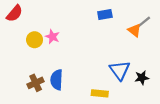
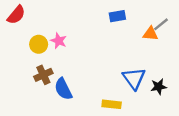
orange triangle: (134, 30) -> (150, 34), turned -32
blue semicircle: (57, 80) -> (63, 89), turned -30
brown cross: (36, 83) -> (43, 75), moved

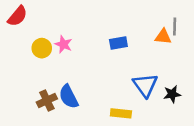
blue rectangle: (117, 16) -> (118, 43), moved
gray line: (161, 24) -> (175, 26), turned -49
brown cross: (43, 75) -> (47, 100), moved

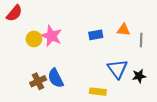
gray line: (175, 26) -> (141, 40), moved
orange triangle: (163, 37) -> (124, 30), moved
pink star: (63, 44) -> (51, 36), size x1.5

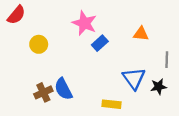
blue rectangle: (96, 35) -> (100, 43), moved, turned -32
pink star: (51, 36) -> (85, 23), moved
gray line: (141, 40) -> (167, 60), moved

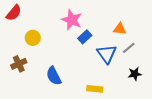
gray line: (167, 60) -> (129, 48), moved, turned 48
blue triangle: (134, 78) -> (107, 54), moved
brown cross: (43, 92) -> (19, 64), moved

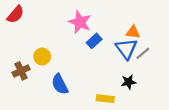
yellow circle: (33, 38) -> (42, 56), moved
blue triangle: (107, 54) -> (126, 49), moved
black star: (135, 74) -> (129, 82), moved

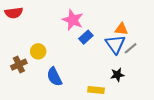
red semicircle: (16, 14) -> (14, 13), turned 42

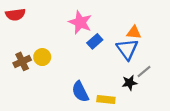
gray line: (131, 48) -> (144, 72), moved
brown cross: (19, 65) -> (22, 61), moved
blue semicircle: (54, 77) -> (80, 92), moved

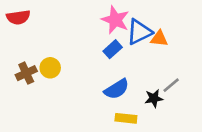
pink star: (80, 22) -> (115, 20), moved
blue triangle: (127, 49) -> (139, 32), moved, turned 40
blue semicircle: (80, 92) -> (117, 89), moved, turned -95

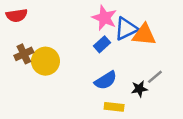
orange triangle: (159, 39) -> (144, 35), size x1.5
yellow circle: (50, 68) -> (45, 61), size x1.5
brown cross: (26, 73) -> (24, 54), moved

